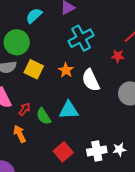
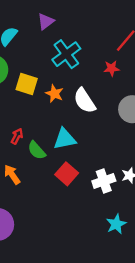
yellow square: (34, 69) -> (27, 84), moved
red arrow: (24, 109) -> (17, 136), moved
red square: (63, 152) -> (67, 174), moved

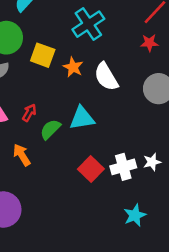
red star: (112, 68) -> (149, 43), moved
green semicircle: (37, 150) -> (50, 129), turned 84
red square: (67, 174) -> (91, 169), moved

